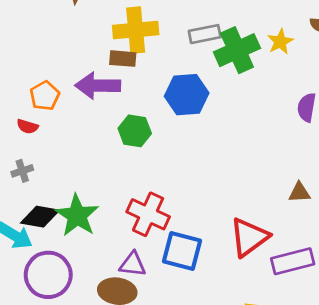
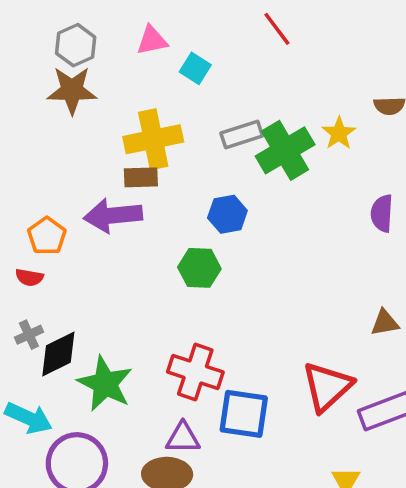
blue hexagon: (187, 95) -> (227, 214), size x0.7
green hexagon: (135, 131) -> (199, 268), moved
black diamond: (40, 217) -> (58, 354), moved, turned -30

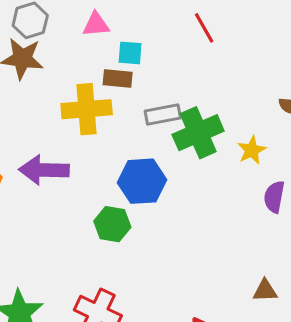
cyan square: (195, 68) -> (130, 53), turned -35
yellow star: (339, 133) -> (252, 150), moved
brown rectangle: (141, 177) -> (118, 79), moved
blue hexagon: (227, 214) -> (142, 181), size x1.4

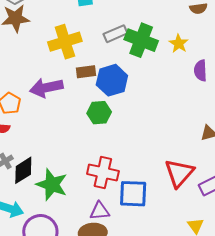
brown rectangle: (118, 79) -> (86, 72), moved
green cross: (198, 133) -> (141, 40), turned -32

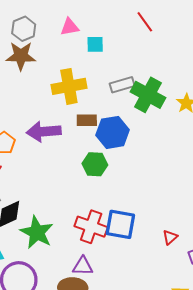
red triangle: (179, 173) -> (170, 237), size x0.5
blue square: (133, 194) -> (120, 224), moved

